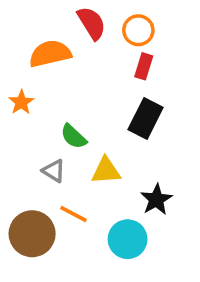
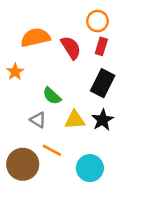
red semicircle: (92, 23) -> (71, 48), moved
black star: (156, 200) -> (103, 120), moved

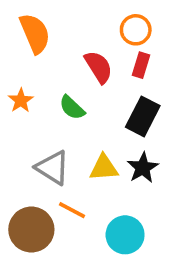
orange semicircle: (35, 38) -> (35, 33), moved, turned 80
green semicircle: (52, 96) -> (72, 108), moved
gray triangle: (38, 120) -> (53, 168), size x1.5

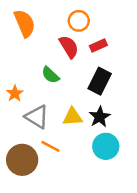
orange circle: (136, 30) -> (79, 21), moved
red rectangle: (141, 65) -> (98, 45), turned 49
orange star: (21, 101) -> (15, 93), moved
cyan circle: (125, 235) -> (106, 146), moved

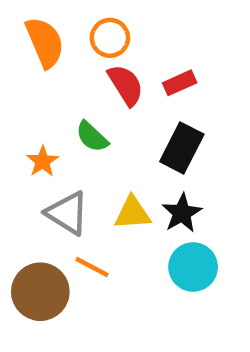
orange circle: (79, 21) -> (110, 38), moved
orange star: (15, 93) -> (43, 161), moved

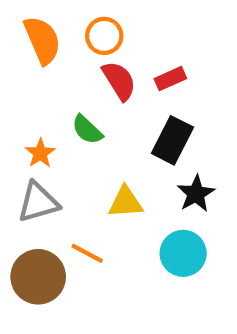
gray triangle: (67, 213) -> (38, 202), moved, turned -48
black star: (182, 213) -> (196, 194), moved

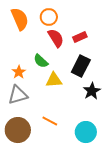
yellow triangle: (126, 202) -> (54, 80), moved
orange line: (87, 253) -> (50, 121), moved
cyan circle: (183, 253) -> (86, 132), moved

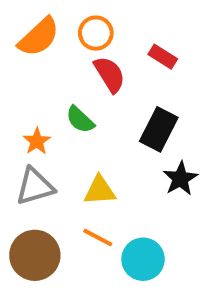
orange semicircle: (20, 19) -> (39, 37), turned 70
red rectangle: (80, 37) -> (163, 57), moved, turned 56
yellow triangle: (54, 80) -> (100, 190), moved
cyan circle: (86, 132) -> (143, 259), moved

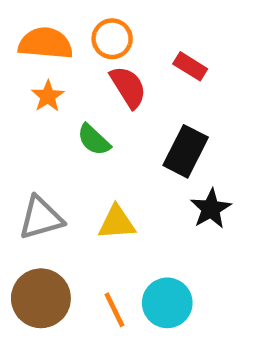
orange semicircle: (39, 37) -> (46, 43), turned -132
orange star: (37, 141) -> (48, 96), moved
orange line: (98, 238) -> (114, 310), moved, turned 36

